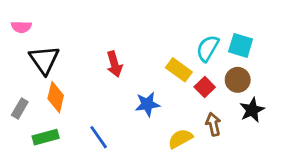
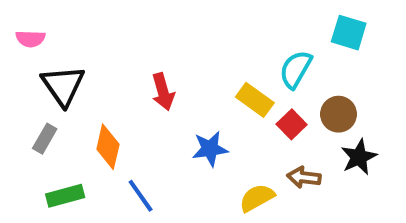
cyan square: (241, 45) -> (349, 33), moved
orange diamond: (56, 97) -> (108, 147), moved
gray rectangle: (20, 109) -> (45, 139), moved
brown arrow: (213, 124) -> (304, 177), turned -70

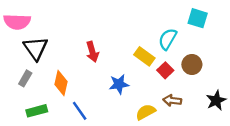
pink semicircle: (30, 39) -> (17, 22), size x1.6
black star: (359, 157) -> (216, 100), moved

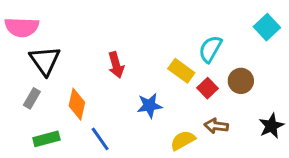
cyan square: (198, 18) -> (267, 27), moved, turned 30

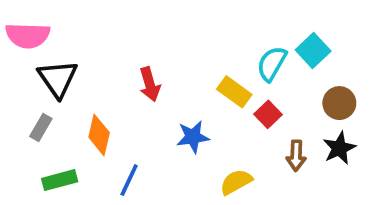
cyan square: (267, 27) -> (313, 51), moved
brown circle: (241, 81) -> (339, 103), moved
brown arrow: (216, 126) -> (296, 156), moved, turned -95
black star: (271, 126) -> (339, 148), moved
blue line: (100, 139) -> (129, 180), turned 60

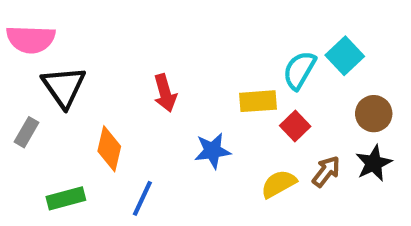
yellow rectangle: (234, 92) -> (258, 101), turned -40
gray rectangle: (41, 127) -> (27, 132), moved
brown arrow: (296, 156) -> (326, 171), turned -144
yellow semicircle: (236, 182) -> (279, 184), moved

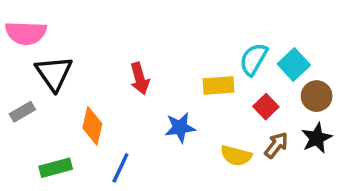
cyan square: (345, 56) -> (294, 65), moved
red square: (295, 126) -> (266, 107), moved
gray rectangle: (27, 132) -> (22, 112), turned 30
yellow semicircle: (279, 184) -> (236, 156), turned -136

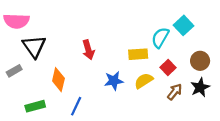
cyan square: (294, 65) -> (183, 25), moved
yellow semicircle: (236, 156) -> (144, 81), moved, turned 132

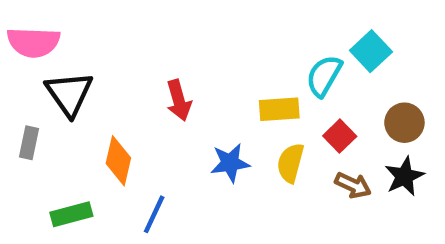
gray rectangle: (14, 71) -> (29, 143), turned -48
yellow semicircle: (144, 81) -> (290, 163), turned -42
brown arrow: (175, 92) -> (353, 185), turned 77

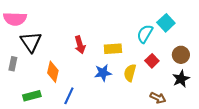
yellow rectangle: (279, 109) -> (113, 49), moved
brown arrow: (353, 185) -> (158, 98), moved

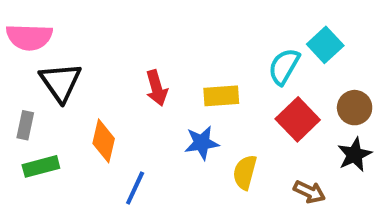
red square: (152, 61) -> (298, 119), size x1.5
yellow semicircle: (130, 73) -> (245, 172), moved
green rectangle: (32, 96) -> (41, 166), moved

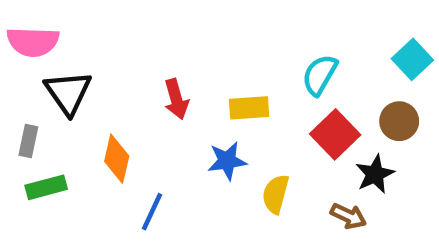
cyan square: (325, 45) -> (412, 59), moved
black star: (355, 155) -> (375, 174), moved

